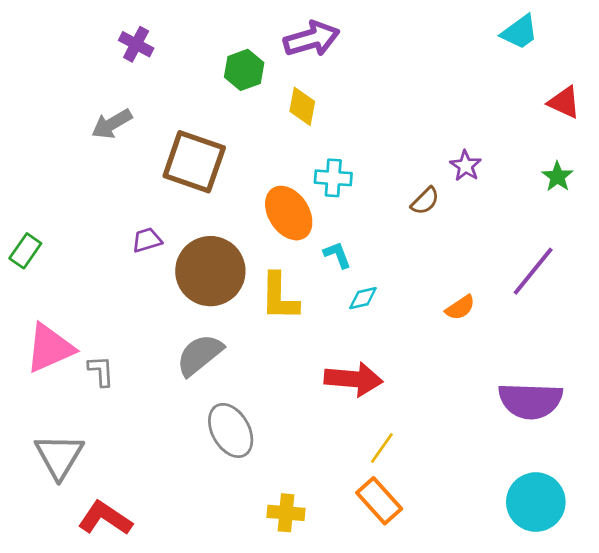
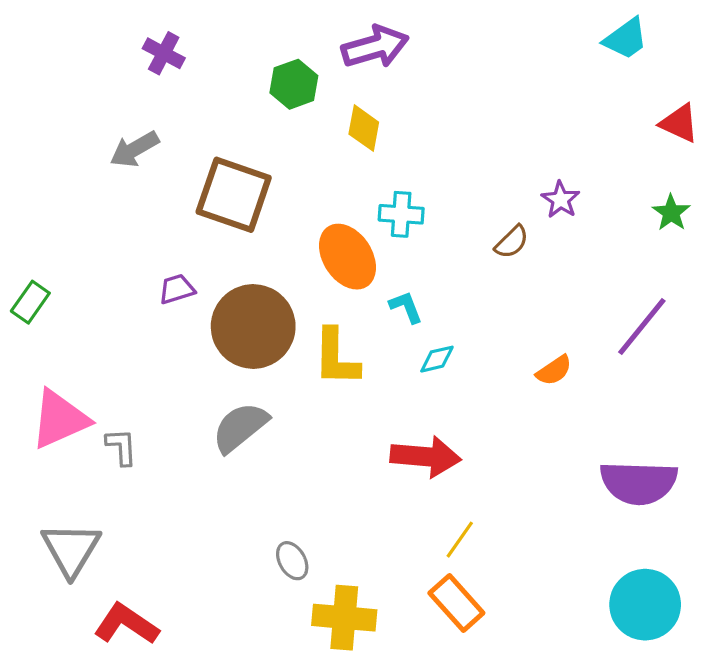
gray ellipse: (231, 430) -> (292, 561), moved, size x0.6
yellow cross: (286, 513) -> (344, 618), size x1.4

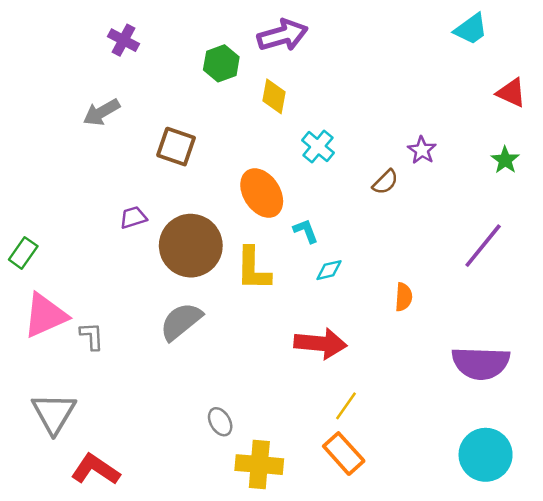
brown square: (234, 195) -> (176, 147), size x0.7
cyan cross: (401, 214) -> (318, 147), moved, turned 36
green rectangle: (30, 302) -> (23, 253), moved
orange semicircle: (554, 370) -> (404, 297), moved, turned -52

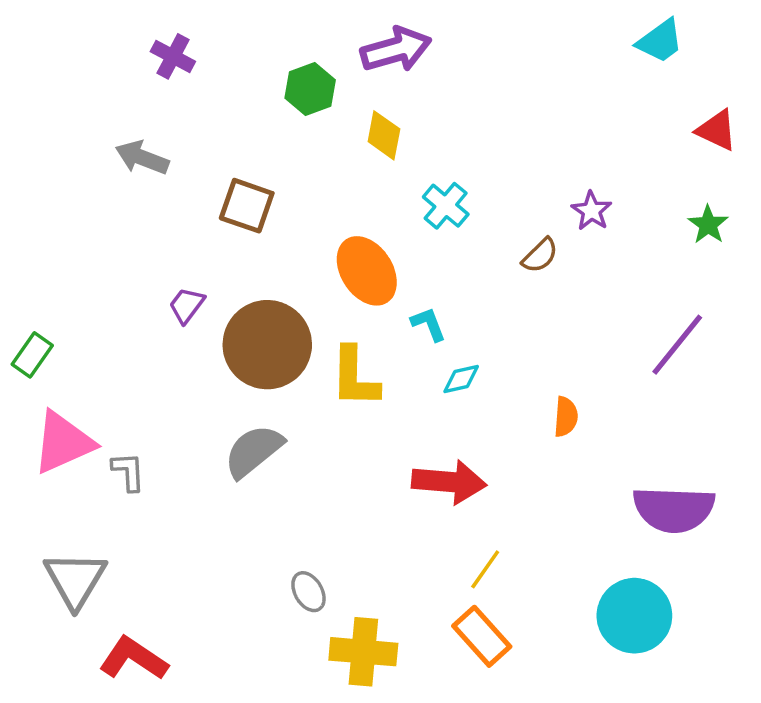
gray arrow: (101, 112) -> (142, 158), turned 51
purple trapezoid: (133, 217) -> (187, 305), turned -36
cyan circle: (486, 455) -> (634, 616), moved

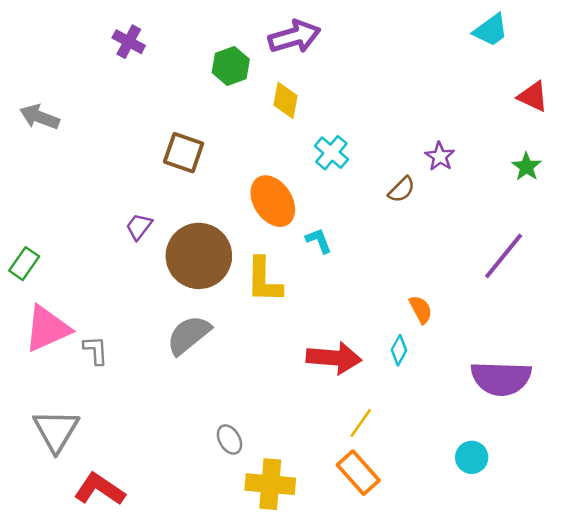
gray arrow: (142, 158) -> (39, 117), moved
cyan diamond: (461, 379) -> (399, 350), moved, turned -48
orange semicircle: (566, 417) -> (421, 309), turned -32
cyan circle: (634, 616) -> (472, 457), size x0.6

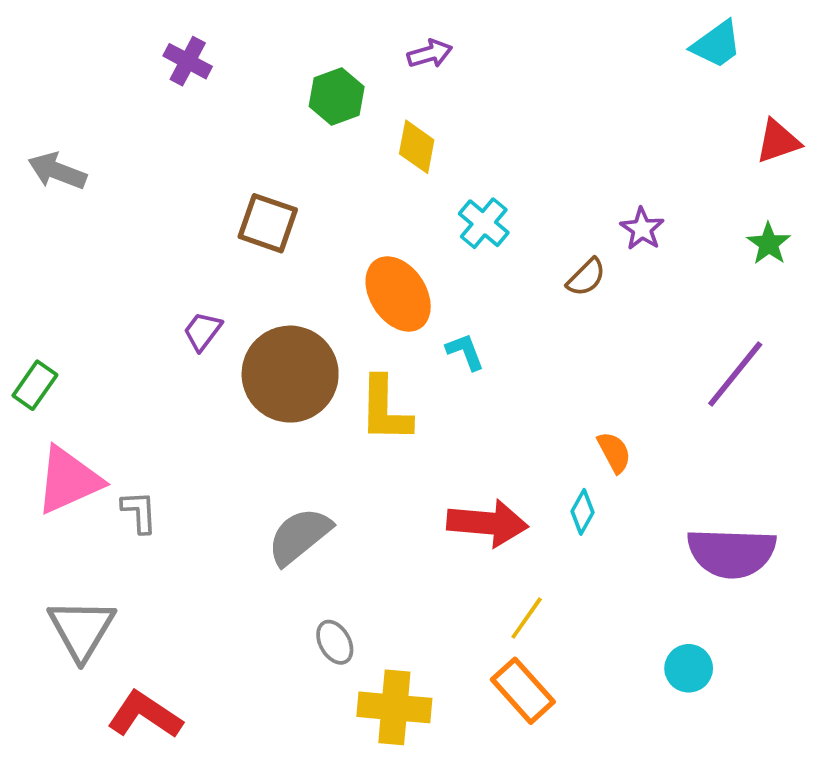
purple arrow: (294, 37) -> (430, 54), size x0.6
red triangle: (533, 97) -> (778, 141), turned -44
gray semicircle: (189, 335) -> (299, 536), moved

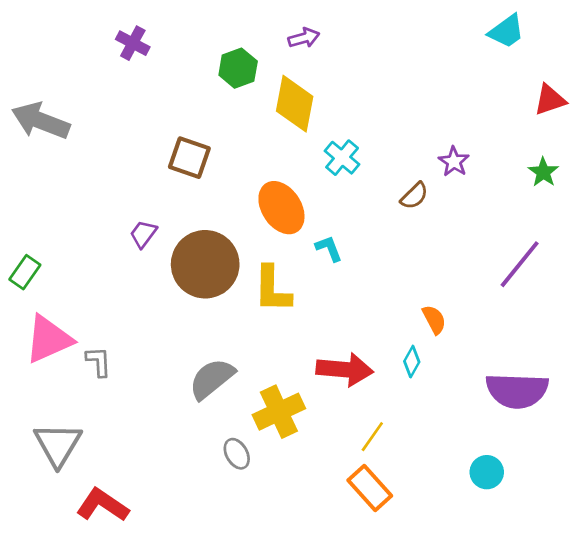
yellow diamond: (417, 147) -> (295, 104), size x1.5
gray arrow: (57, 171) -> (41, 121), size x1.4
yellow cross: (394, 707) -> (279, 412), moved, turned -30

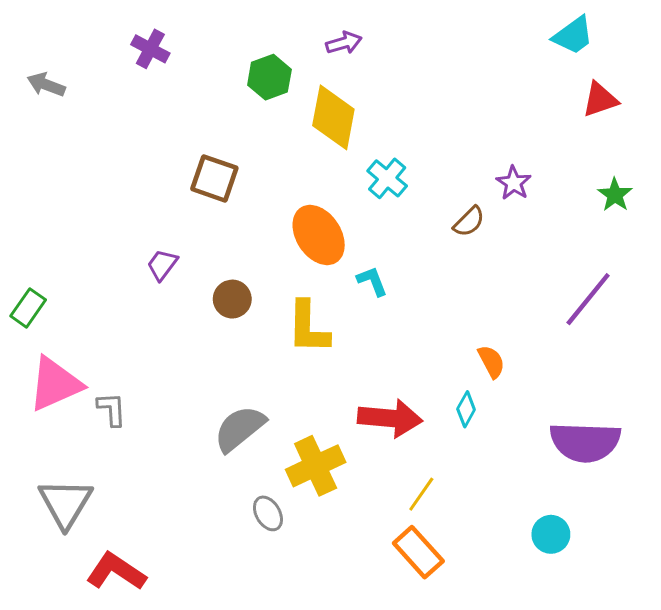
red triangle: (550, 100) -> (600, 100), moved
gray arrow: (41, 121) -> (46, 85), moved, size x0.6
brown circle: (205, 264) -> (232, 299), size x0.5

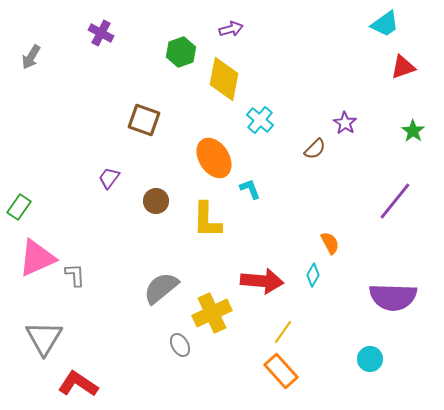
gray arrow: (46, 85) -> (31, 57), turned -80

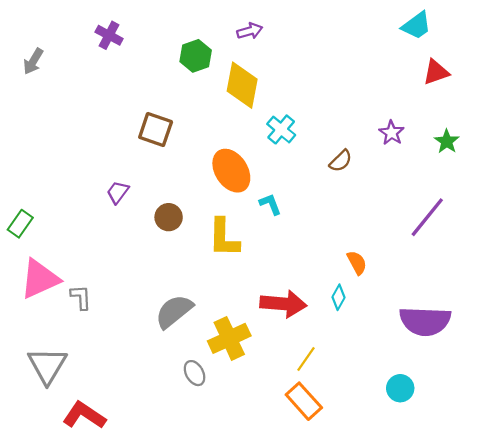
purple star: (345, 123) -> (392, 133), moved

